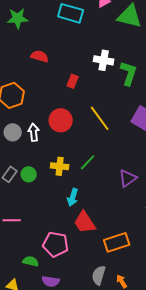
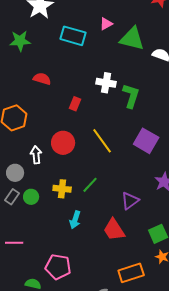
gray circle: (13, 132) -> (15, 173), moved
red trapezoid: (85, 222) -> (114, 230), moved
orange rectangle: (117, 242) -> (131, 273), moved

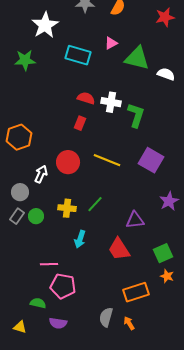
red semicircle: (42, 79) -> (86, 98), moved
yellow line: (102, 141) -> (107, 160), turned -32
white arrow: (36, 155) -> (41, 174), turned 30
purple triangle: (130, 201) -> (135, 220), turned 30
pink line: (14, 243) -> (49, 264), moved

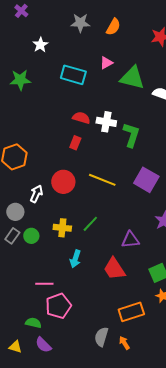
white star: (45, 25) -> (40, 45), size x0.6
pink pentagon: (63, 286) -> (58, 306), turned -30
purple semicircle: (58, 323) -> (43, 345), moved, turned 36

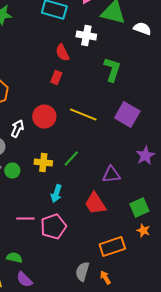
red semicircle: (81, 118) -> (62, 52), turned -132
white cross: (106, 122) -> (86, 36), moved
pink pentagon: (58, 306) -> (53, 226), moved

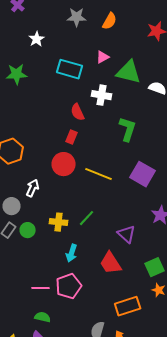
red circle: (44, 116) -> (64, 164), moved
purple triangle: (111, 174) -> (127, 234), turned 48
pink line: (25, 218) -> (41, 288), moved
green semicircle: (14, 258) -> (43, 317), moved

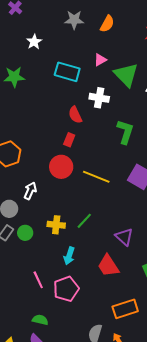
green triangle: (129, 72) -> (126, 75), turned 32
pink line: (41, 288) -> (38, 280), moved, turned 66

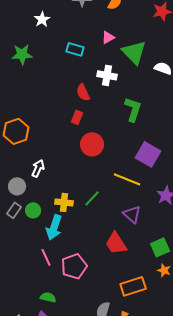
cyan rectangle: (67, 72) -> (75, 49), size x0.7
red circle: (61, 167) -> (92, 144), moved
yellow line: (96, 177) -> (127, 179), moved
cyan arrow: (69, 256) -> (54, 227), moved, size x1.4

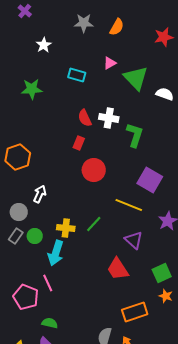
green star: (22, 54) -> (32, 89), moved
white cross: (107, 75) -> (109, 118), moved
pink pentagon: (74, 266) -> (26, 297), moved, turned -30

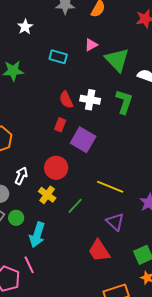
green L-shape: (135, 135) -> (124, 102), moved
red circle: (94, 170) -> (56, 168), moved
purple square: (150, 180) -> (83, 140), moved
yellow cross: (66, 228) -> (47, 195), moved, turned 30

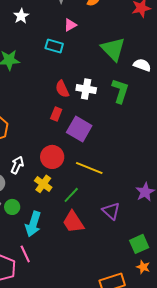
pink triangle: (91, 45) -> (70, 25), moved
yellow line: (110, 187) -> (89, 168), moved
red trapezoid: (99, 251) -> (73, 222), moved

